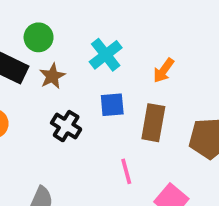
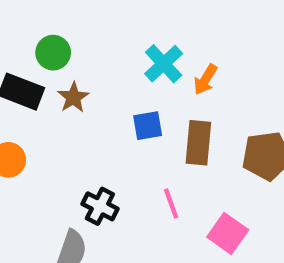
cyan cross: (106, 55) -> (164, 64), moved
black cross: (66, 126) -> (100, 206), moved

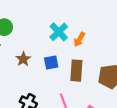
brown star: (73, 97) -> (23, 59), moved

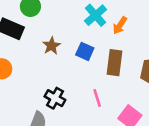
blue square: (51, 62) -> (85, 51), turned 32

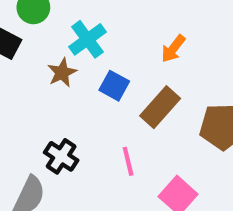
cyan cross: (96, 15) -> (87, 39), moved
brown rectangle: (114, 63) -> (160, 107), turned 30

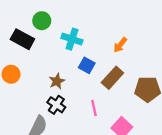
cyan cross: (87, 39) -> (72, 39), turned -36
brown star: (62, 73) -> (57, 81), moved

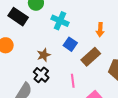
orange arrow: (120, 45) -> (100, 30), turned -40

